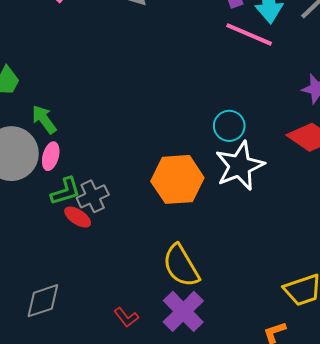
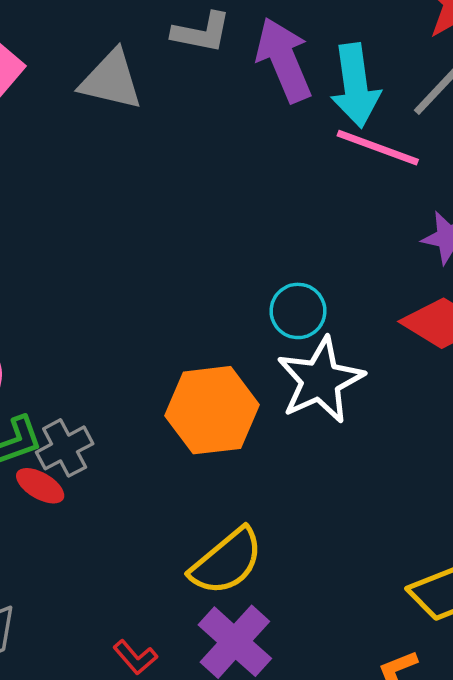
pink line: (249, 34) -> (378, 148), moved
yellow semicircle: (181, 266) -> (227, 562), turned -96

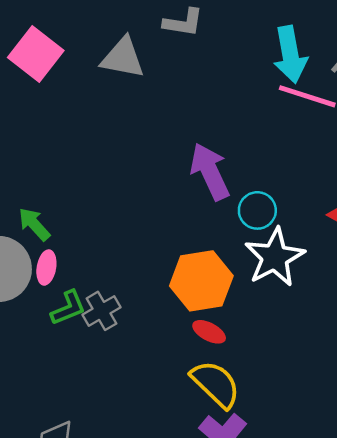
purple arrow: (284, 60) -> (210, 172), moved
red ellipse: (40, 486) -> (209, 332), moved
yellow semicircle: (227, 562) -> (216, 384), turned -94

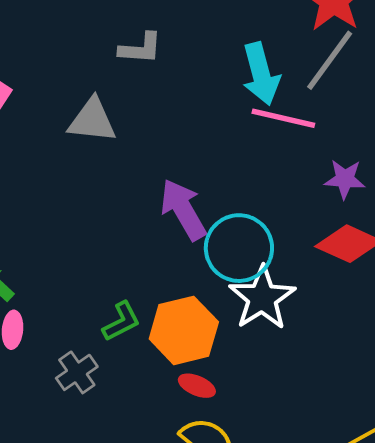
gray triangle: (123, 58) -> (92, 120), moved
cyan circle: (257, 210) -> (239, 248), size x1.6
green L-shape: (68, 308) -> (121, 321), moved

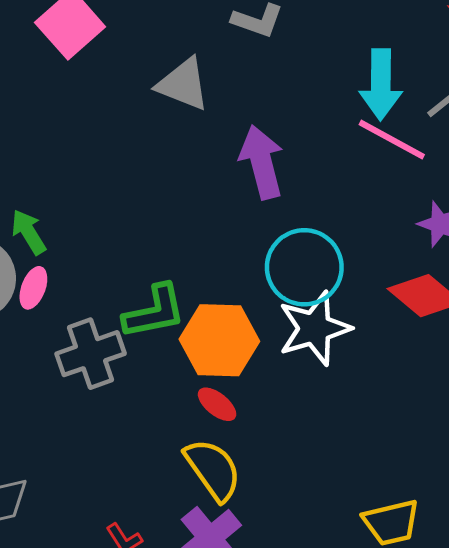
purple arrow: (183, 210) -> (262, 162), moved
green L-shape: (121, 321) -> (154, 312), size x1.4
gray cross: (77, 372) -> (90, 354), size x1.4

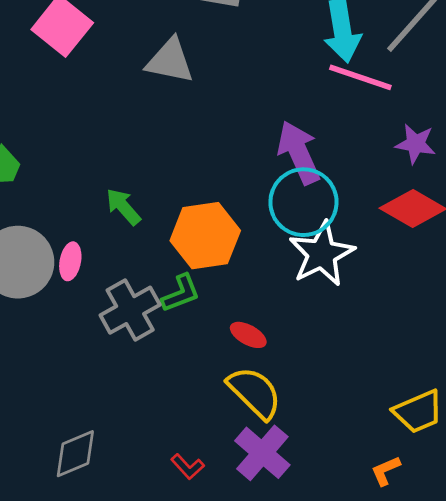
purple arrow: (262, 162) -> (299, 153), moved
green arrow: (29, 232) -> (123, 207), moved
green L-shape: (154, 312) -> (181, 293), moved, size x0.7
orange hexagon: (219, 340) -> (205, 236), moved

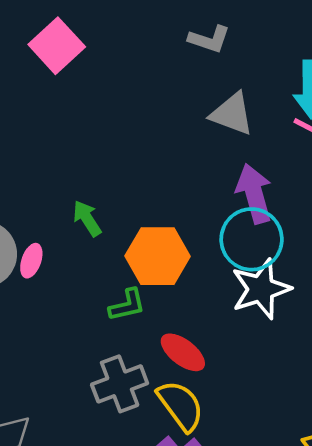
gray triangle: (170, 61) -> (232, 114), moved
gray cross: (130, 310) -> (120, 384), moved
red ellipse: (248, 335) -> (183, 352), size x1.4

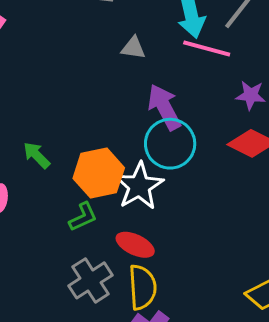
gray triangle: (232, 114) -> (133, 48), size x0.7
white star: (261, 289) -> (139, 186), moved
yellow semicircle: (181, 406) -> (142, 287), turned 45

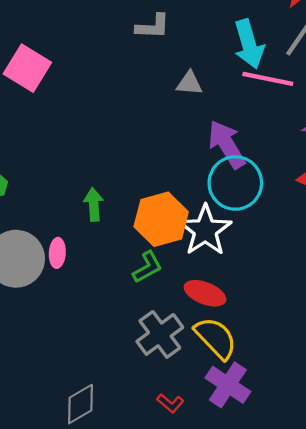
green arrow: (37, 155) -> (94, 205), turned 44
yellow semicircle: (142, 287) -> (216, 338), turned -36

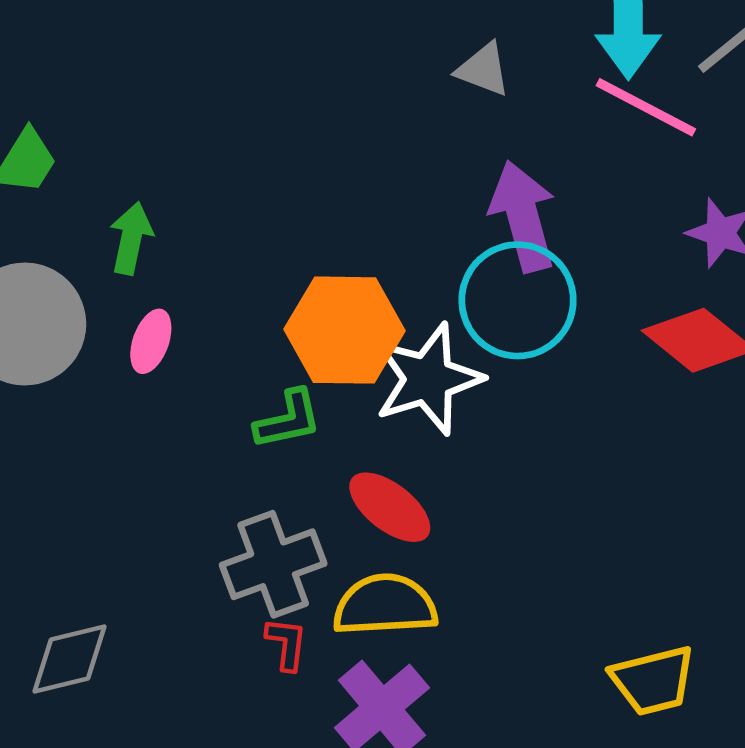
green arrow: (94, 205) -> (131, 238), moved
pink ellipse: (57, 253) -> (151, 341), moved
yellow semicircle: (216, 338) -> (385, 605), turned -66
red L-shape: (170, 403) -> (287, 644), moved, turned -140

